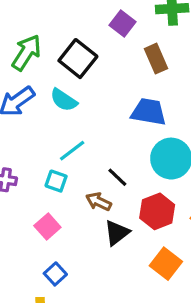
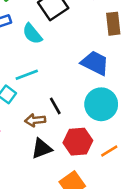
brown arrow: (99, 202) -> (35, 120), turned -48

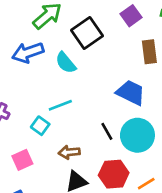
black line: (55, 106) -> (107, 131), moved

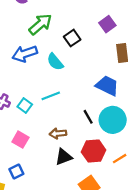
black square: (87, 33) -> (72, 38), size x0.7
cyan square: (40, 126) -> (25, 106), moved
pink square: (22, 160) -> (20, 140), turned -35

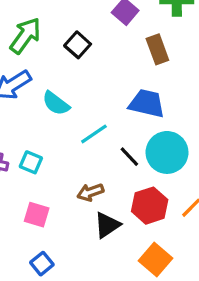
cyan semicircle: (55, 62) -> (56, 103), moved
cyan line: (51, 96) -> (94, 134), moved

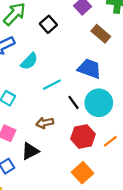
brown rectangle: (157, 49) -> (101, 34), turned -36
cyan semicircle: (56, 103) -> (29, 61), turned -90
black triangle: (107, 225) -> (30, 151), moved

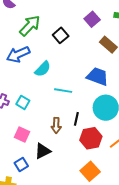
cyan line: (52, 85) -> (63, 91), turned 36
black line: (74, 102) -> (76, 119), moved, turned 48
brown arrow: (45, 123) -> (56, 125), turned -77

